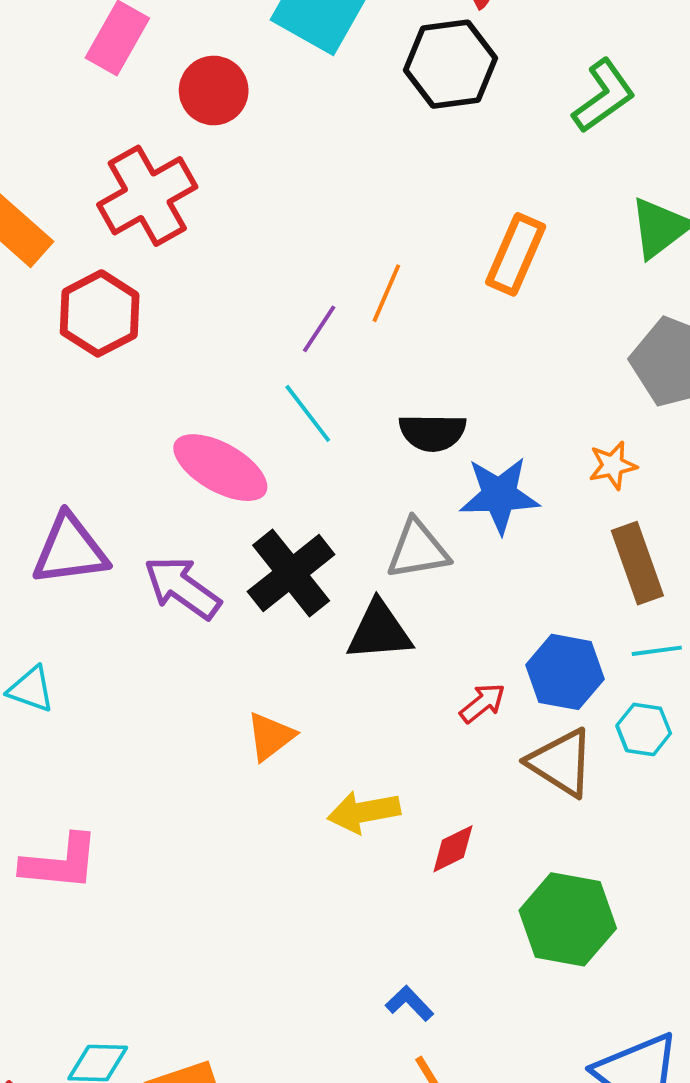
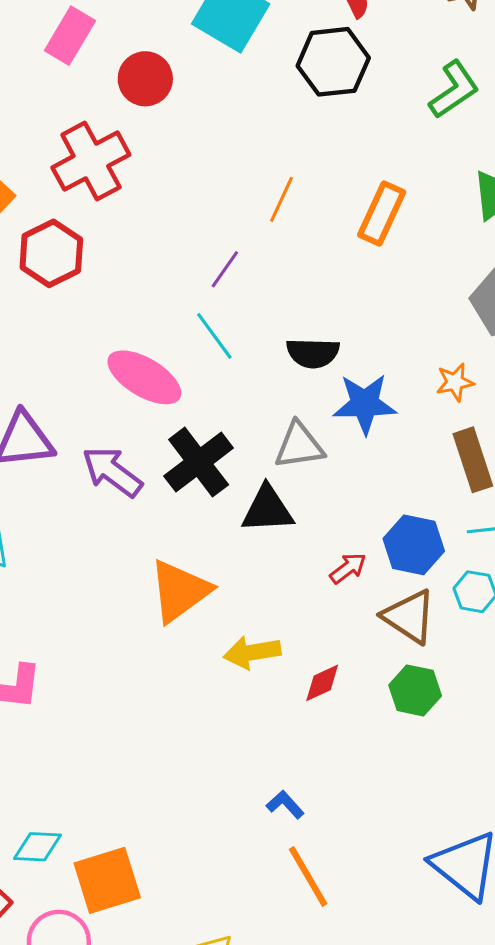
orange line: (386, 293) -> (281, 199), moved
orange triangle: (270, 736) -> (180, 591), size x1.6
green hexagon: (568, 919) -> (415, 690), moved, size x0.7

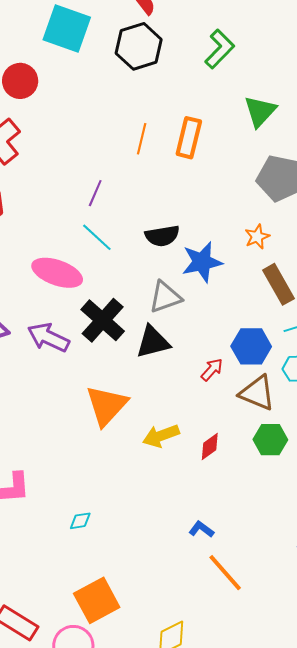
orange line: (281, 199) -> (142, 139), moved
cyan diamond: (37, 847) -> (80, 521), moved, size x0.7

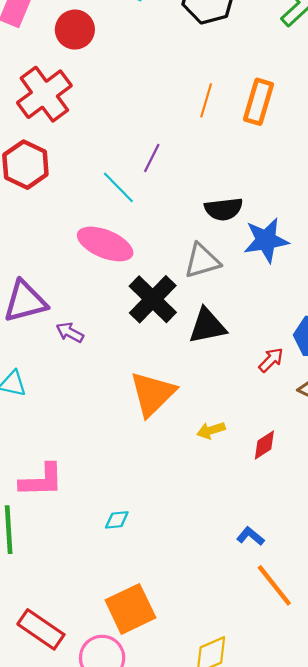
cyan line: (97, 237) -> (118, 187), moved
gray triangle: (165, 297) -> (202, 261), moved
purple arrow: (48, 337) -> (70, 332), moved, size x0.6
yellow arrow: (161, 436) -> (211, 430), size x0.7

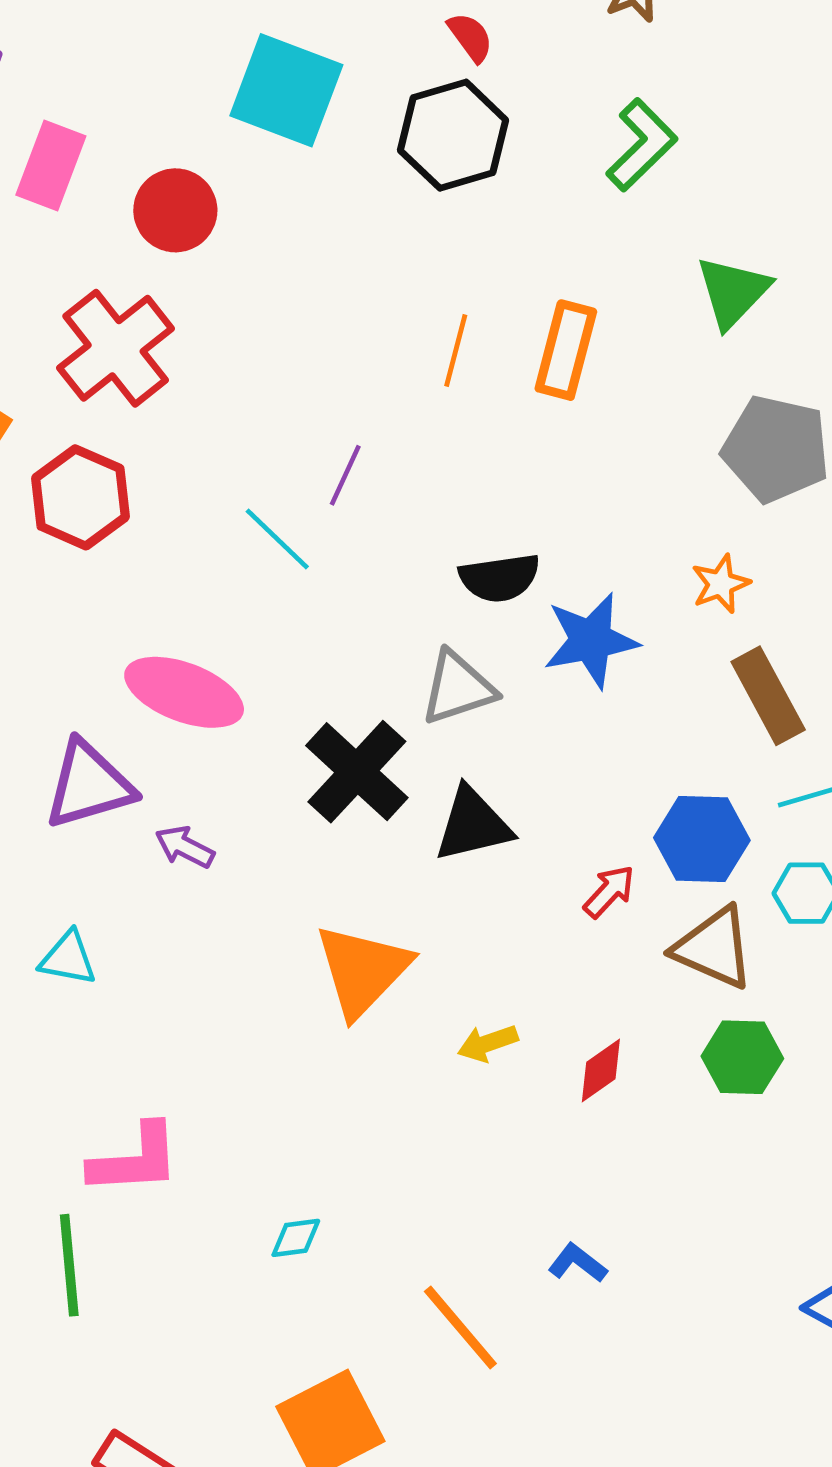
pink ellipse: (105, 244) -> (184, 692), moved
orange line: (274, 585) -> (460, 1327), moved

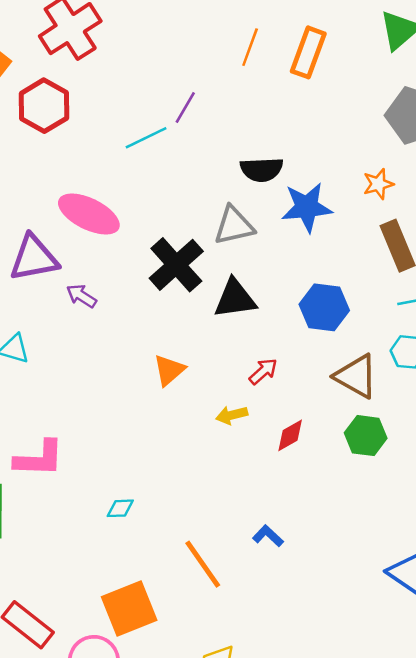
cyan line: (277, 539) -> (146, 138), turned -75
blue hexagon: (702, 839) -> (324, 307), moved
red arrow: (609, 891) -> (263, 371), moved
orange triangle: (362, 970) -> (169, 370), size x0.6

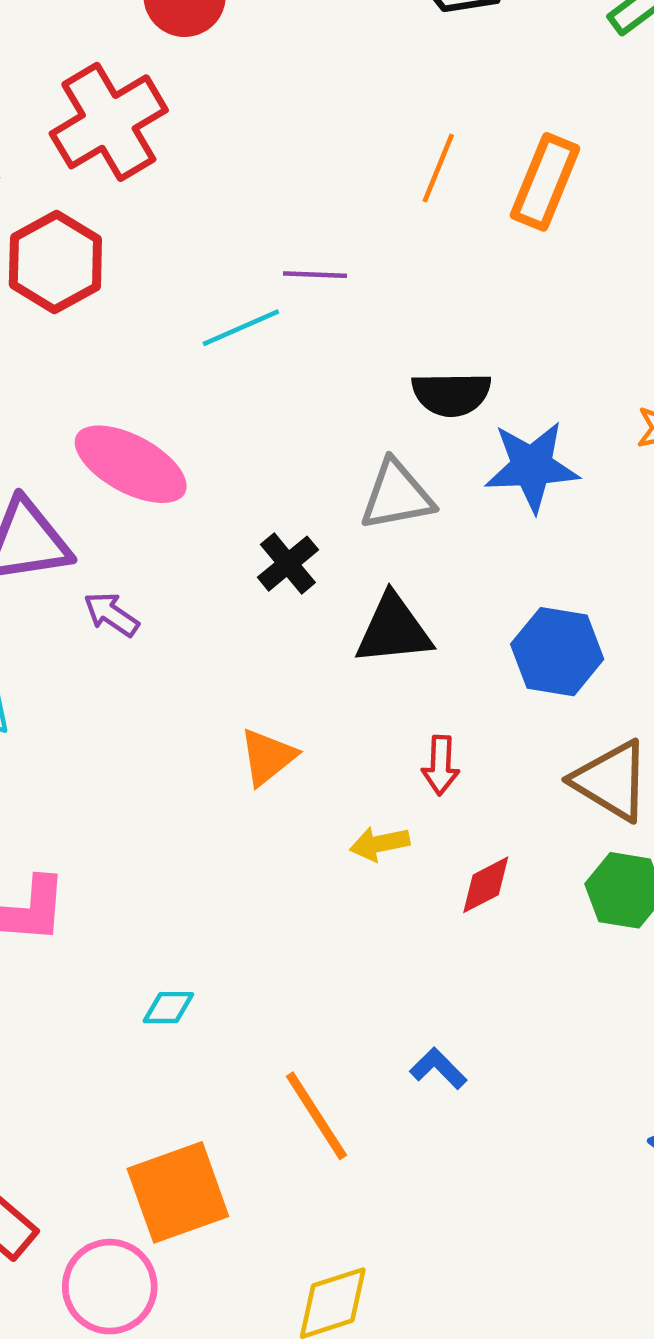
purple line: (185, 107) -> (315, 275), turned 60
black cross: (176, 265) -> (288, 564), size x0.6
red arrow: (263, 371) -> (441, 765), turned 132

